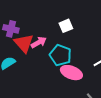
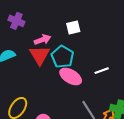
red triangle: (24, 43) -> (40, 55), moved

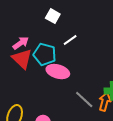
white square: (73, 28) -> (53, 16), moved, turned -32
white line: (102, 71) -> (70, 40), moved

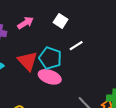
pink arrow: (21, 43) -> (25, 23), moved
pink ellipse: (58, 72) -> (50, 77), moved

